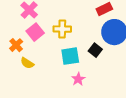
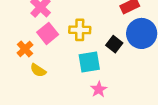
black square: (95, 50) -> (114, 44), moved

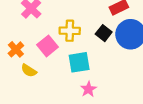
pink square: (48, 33) -> (48, 46), moved
black square: (114, 44) -> (104, 33), moved

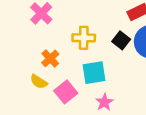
pink square: (48, 46) -> (66, 92), moved
orange cross: (16, 49) -> (50, 58), moved

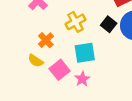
yellow cross: (84, 38) -> (76, 22), turned -30
pink star: (104, 102) -> (82, 79), moved

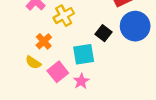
yellow cross: (76, 22) -> (64, 16), moved
black square: (109, 24) -> (103, 33), moved

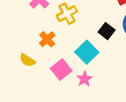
cyan square: (84, 54) -> (87, 52), turned -35
yellow semicircle: (33, 62) -> (27, 60), moved

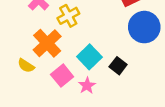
black square: (107, 31) -> (118, 66), moved
orange cross: (47, 39) -> (47, 43), size x1.6

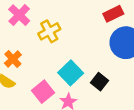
orange cross: (47, 43) -> (13, 59), moved, size x0.6

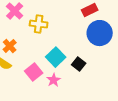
yellow cross: (49, 31) -> (39, 24), turned 36

